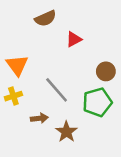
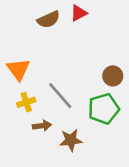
red triangle: (74, 39) -> (79, 13), moved
yellow cross: (13, 96) -> (26, 102), moved
brown star: (66, 132) -> (71, 140), turned 30

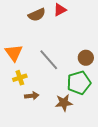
gray line: (60, 96) -> (49, 60), moved
brown star: (71, 140) -> (64, 103), moved

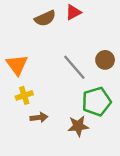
brown circle: (86, 58) -> (105, 60), moved
gray line: (49, 60) -> (74, 67), moved

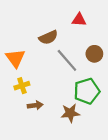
red triangle: (73, 12) -> (79, 20), moved, turned 32
brown semicircle: (45, 18) -> (48, 37), moved

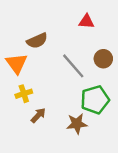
brown semicircle: (48, 37) -> (37, 41), moved
brown arrow: (35, 105) -> (38, 115), turned -40

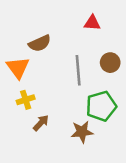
gray line: (73, 66) -> (78, 70), turned 36

